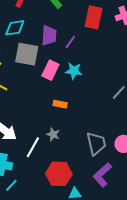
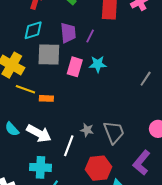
orange rectangle: (60, 104) -> (46, 98), moved
gray trapezoid: (96, 143) -> (114, 132), moved

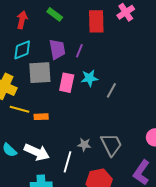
gray line: (146, 79) -> (111, 90), moved

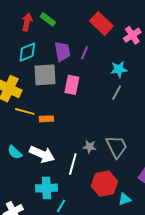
pink cross: (126, 12) -> (132, 35), moved
green rectangle: (55, 14) -> (48, 19), moved
red rectangle: (96, 21) -> (101, 23), turned -45
cyan star: (89, 78) -> (119, 69), moved

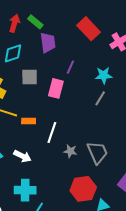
purple trapezoid: (62, 51) -> (48, 43), moved
purple line: (84, 53) -> (70, 67), moved
gray square: (45, 75) -> (30, 77), size x0.7
white arrow: (42, 154) -> (22, 156), size x0.7
white line: (73, 164) -> (52, 133), moved

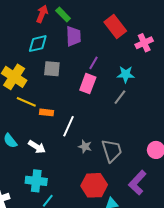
pink rectangle: (56, 88) -> (88, 84), moved

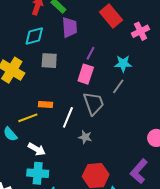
yellow line: (26, 102) -> (28, 118), moved, turned -42
white arrow: (37, 147) -> (37, 149), moved
gray trapezoid: (112, 151) -> (94, 103), moved

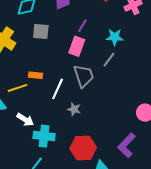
cyan cross: (38, 173) -> (44, 136), moved

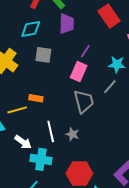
white line: (58, 89) -> (51, 131), moved, turned -40

